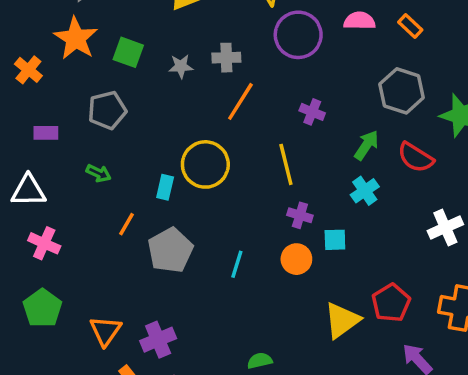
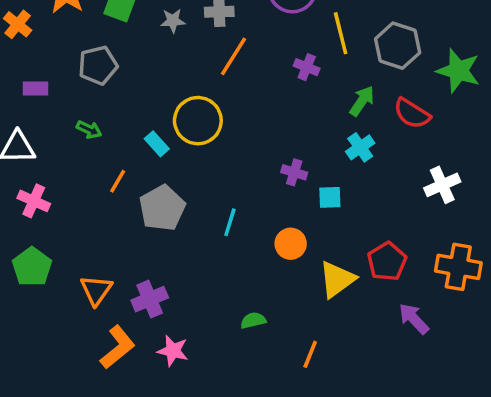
yellow line: (286, 164) -> (341, 33), moved
cyan rectangle: (165, 187) -> (157, 144), turned -55
orange circle: (296, 259) -> (291, 244), moved

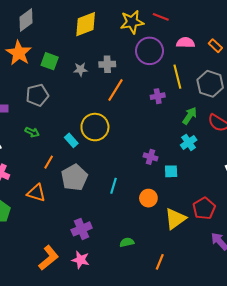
purple cross: (307, 67) -> (158, 96), turned -32
orange triangle: (96, 290) -> (36, 193), moved, turned -48
purple cross: (150, 299) -> (82, 229), moved

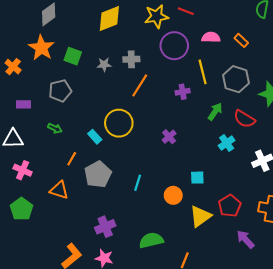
cyan cross: (189, 142) -> (227, 143), moved
purple cross: (151, 157) -> (169, 137), moved, turned 32
cyan square: (171, 171) -> (197, 178), moved
green semicircle: (127, 242) -> (151, 240), size x1.6

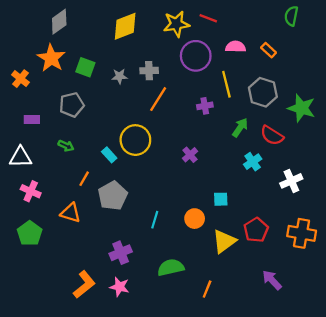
cyan line: (138, 183) -> (155, 220), moved
purple arrow: (245, 239) -> (272, 280), moved

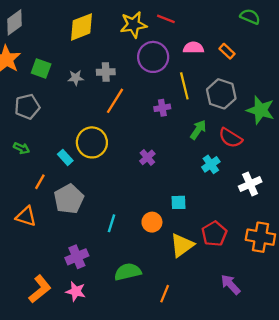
green semicircle: (291, 16) -> (250, 17), turned 102

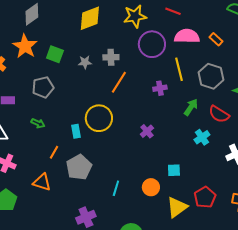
red line: (166, 19) -> (173, 11), moved
pink semicircle: (194, 48) -> (187, 36), size x1.4
cyan rectangle: (65, 157) -> (76, 131), turned 32

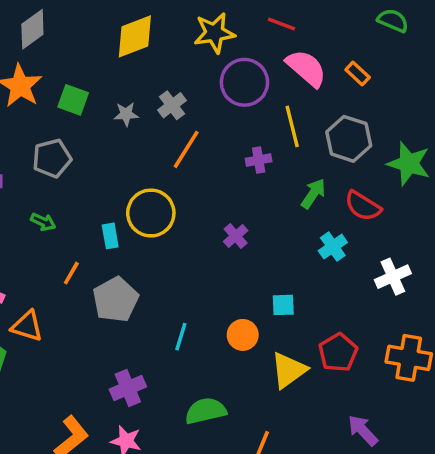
pink semicircle: (187, 36) -> (306, 68), turned 40
gray cross: (111, 57) -> (172, 105), turned -35
orange triangle: (42, 182) -> (27, 326), moved

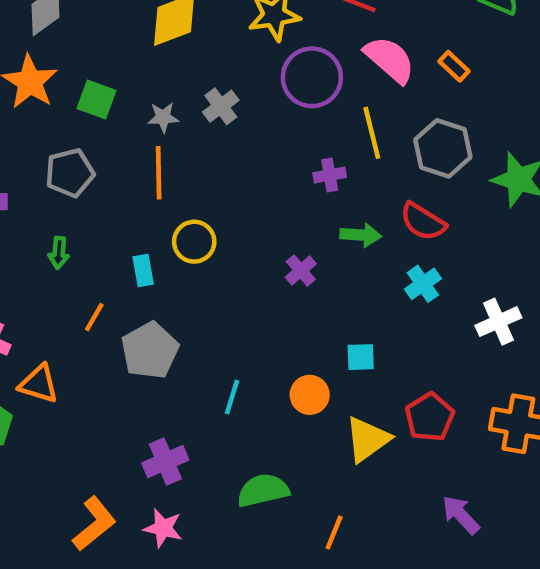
orange line: (186, 149) -> (159, 173), moved, turned -33
green arrow: (313, 194) -> (361, 235), moved, turned 60
red semicircle: (363, 206) -> (423, 222), moved
yellow circle: (151, 213) -> (194, 242), size x0.7
green arrow: (43, 222) -> (59, 253), turned 70

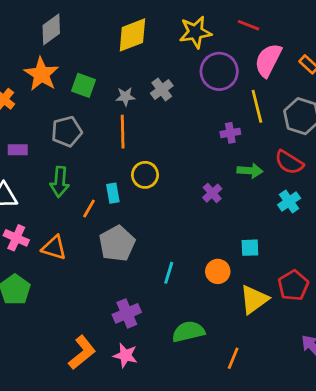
pink semicircle: (390, 60) -> (268, 60), turned -104
green arrow: (59, 253) -> (60, 182), size x1.5
orange line: (94, 317) -> (89, 208), moved
orange triangle: (39, 384) -> (54, 248), moved

